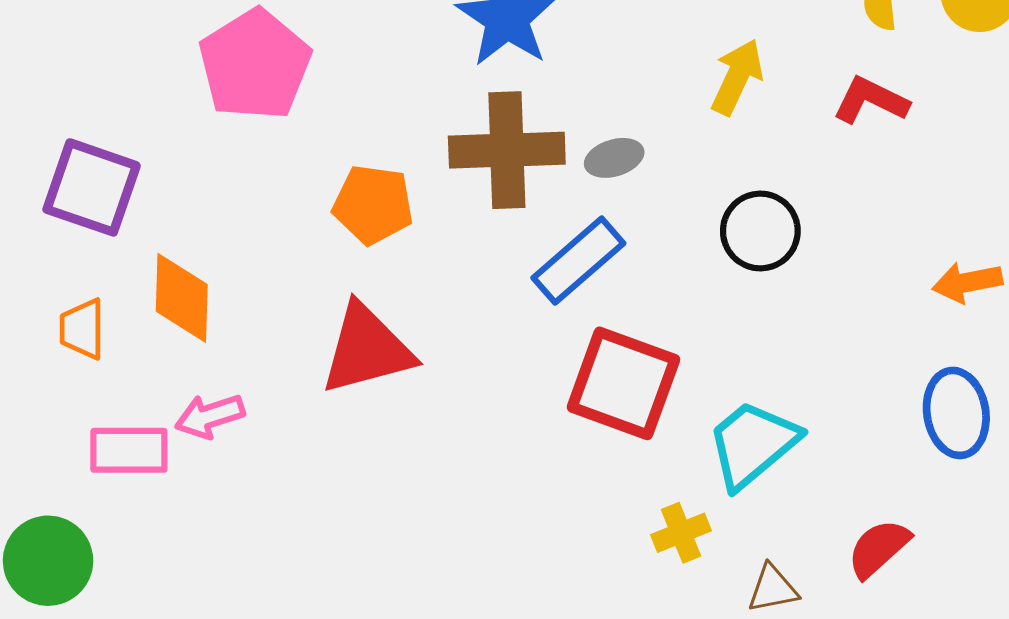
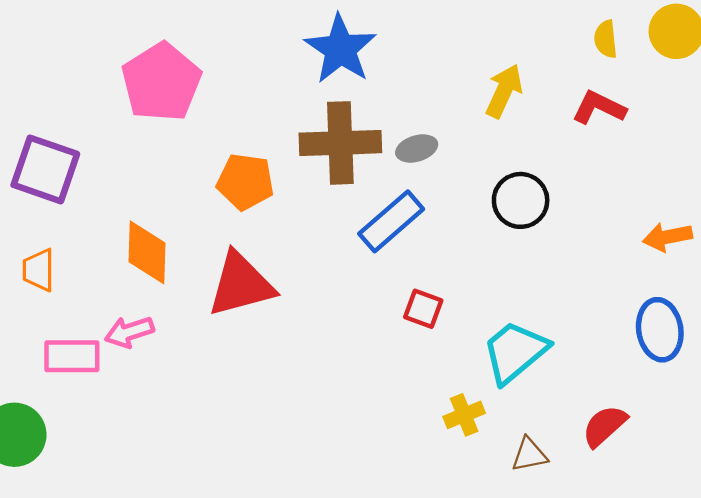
orange diamond: (182, 298) -> (147, 252), moved
red square: (623, 383) -> (423, 309), size x0.5

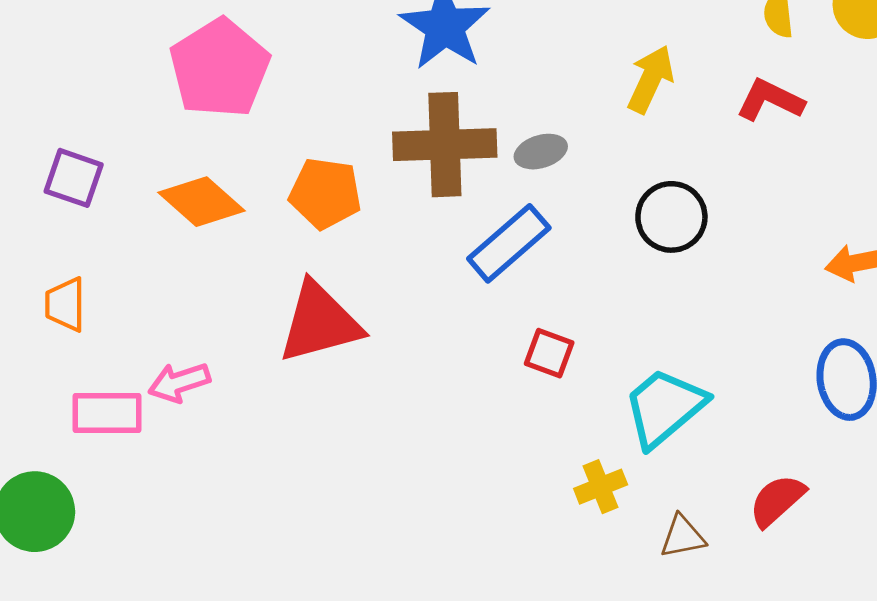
purple square: (45, 169) -> (74, 178), size x0.7
orange diamond: (147, 252) -> (202, 202), moved, turned -50

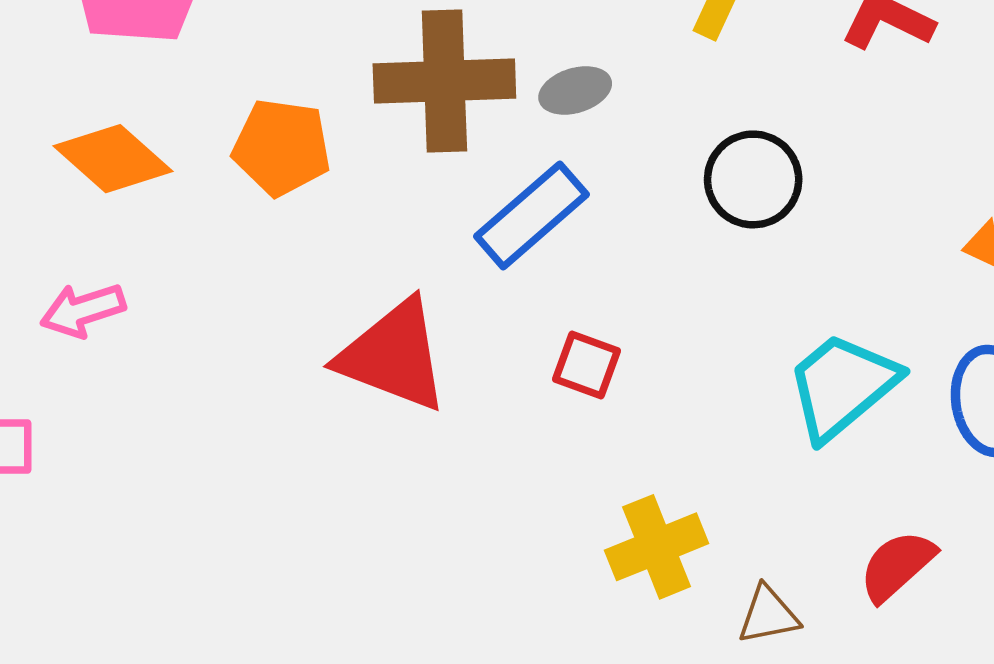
red triangle: (320, 323) -> (393, 356), moved, turned 36
pink arrow: (179, 382) -> (83, 310), moved
cyan trapezoid: (664, 407) -> (842, 386), moved
yellow cross: (601, 487) -> (657, 547), size x1.4

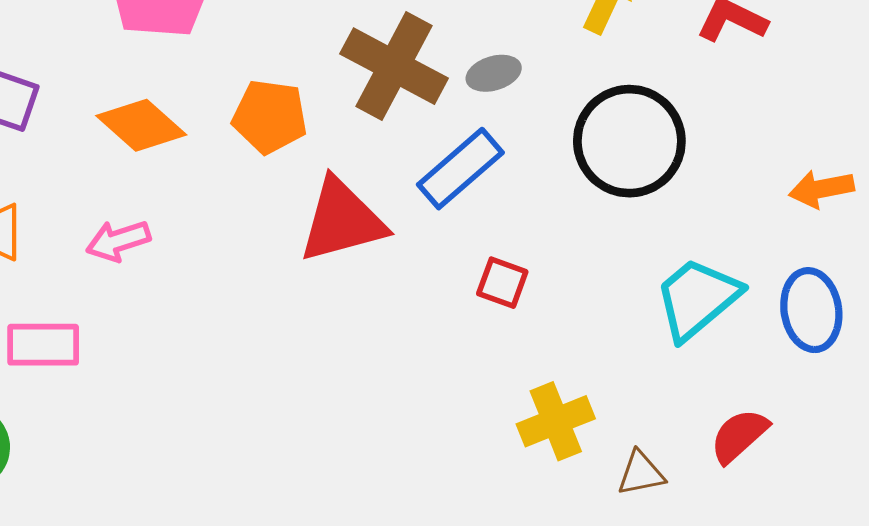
brown cross: (444, 81) -> (394, 66), turned 30
black circle: (753, 179) -> (629, 141), size x1.5
red triangle: (393, 356) -> (342, 221), moved, turned -36

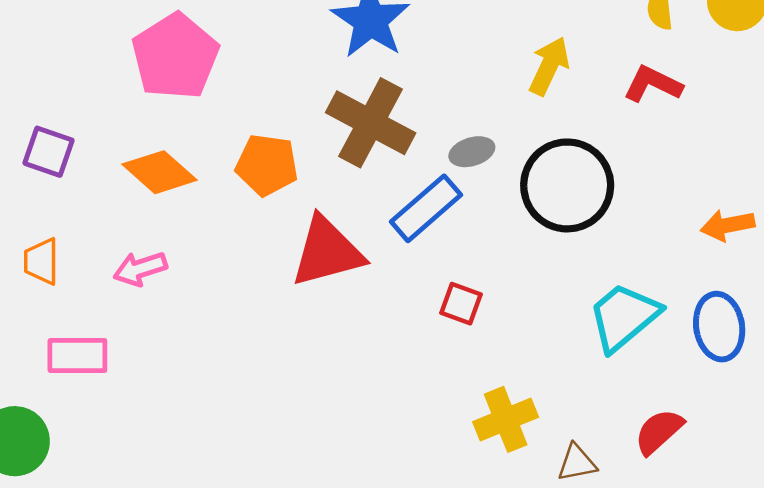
gray ellipse: (494, 73) -> (472, 152), moved

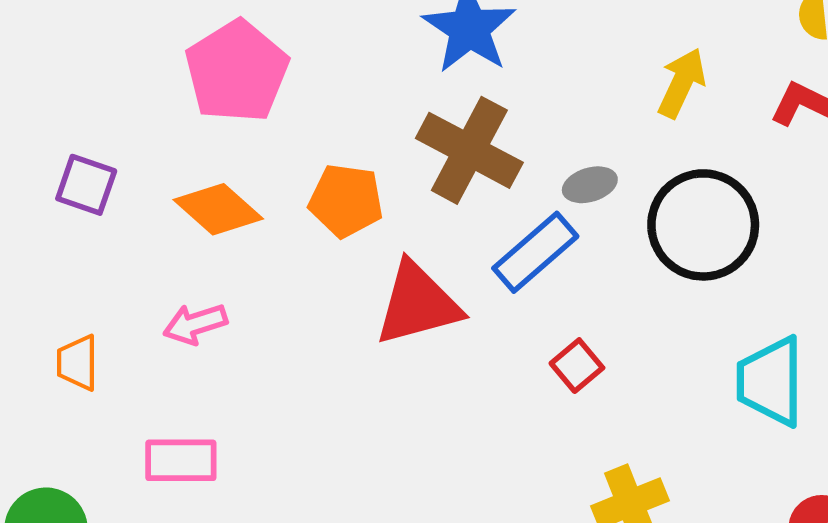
orange trapezoid: (41, 261) -> (78, 363), moved
red square: (461, 304) -> (577, 366), turned 30
cyan trapezoid: (624, 317) -> (771, 381), turned -50
pink rectangle: (77, 356) -> (181, 460), moved

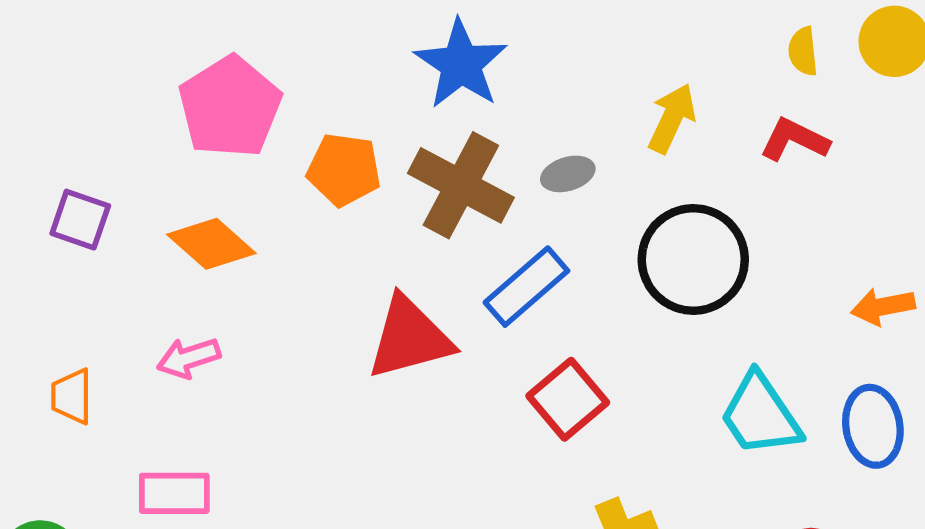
gray ellipse: (590, 185) -> (568, 174), moved
orange pentagon: (346, 201) -> (344, 170), moved
red square: (577, 366) -> (568, 399), size x1.5
cyan trapezoid: (771, 381) -> (760, 415), turned -34

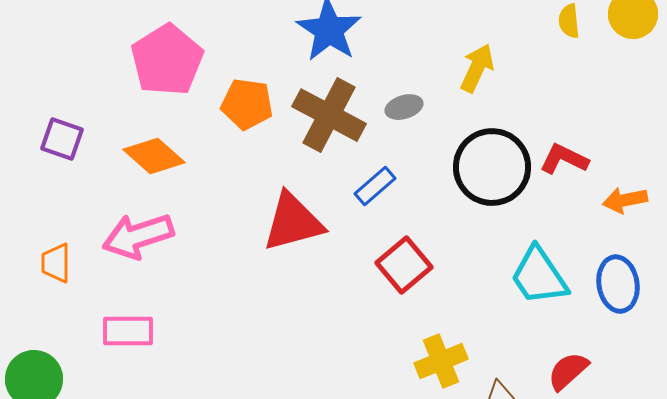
red L-shape: (794, 140) -> (564, 159), moved
blue rectangle: (526, 287) -> (375, 186), size x0.7
pink arrow: (189, 358) -> (138, 236), size x1.6

